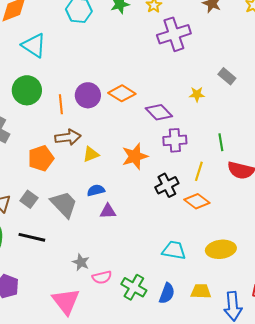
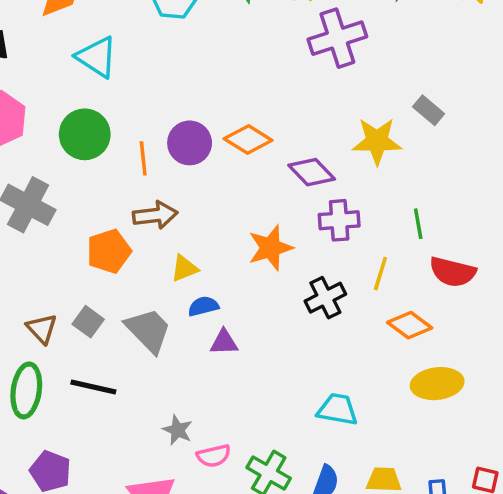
yellow star: (197, 94) -> (377, 141), size x1.8
yellow triangle: (91, 154) -> (184, 268), moved
orange diamond: (197, 201) -> (410, 325), moved
yellow ellipse: (221, 249) -> (437, 384), moved

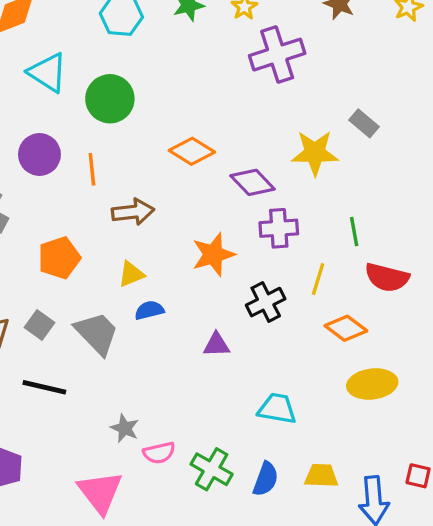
green circle: (85, 134) -> (110, 99), moved
purple circle: (190, 143) -> (39, 155), moved
brown arrow: (155, 215) -> (133, 212), moved
purple triangle: (224, 342) -> (216, 345), moved

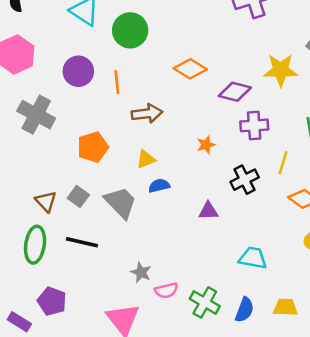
purple diamond: (253, 182) -> (235, 92), turned -32
orange star: (213, 254) -> (206, 145), size x0.6

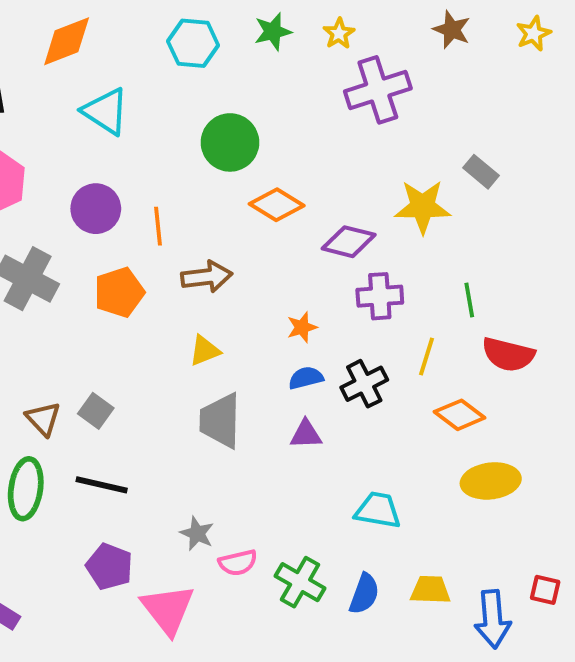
green circle: (130, 30) -> (230, 142), moved
orange pentagon: (93, 147) -> (119, 292), moved
blue semicircle: (159, 186) -> (306, 378), moved
gray trapezoid: (121, 203) -> (220, 421), moved, turned -135
purple pentagon: (52, 301) -> (109, 567), moved

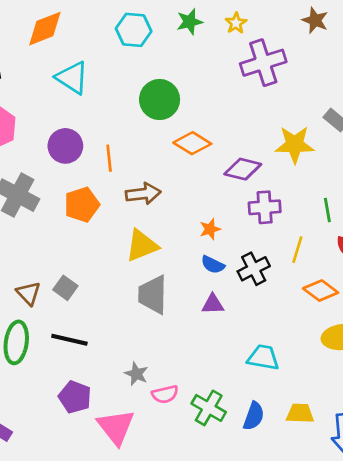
yellow triangle: (205, 351) -> (142, 246), size x1.5
blue semicircle: (306, 378) -> (213, 265), turned -140

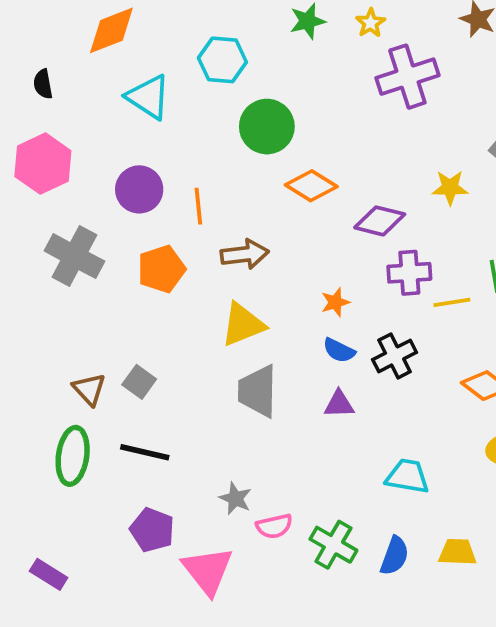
cyan hexagon: (134, 30) -> (222, 60), moved
yellow star: (295, 145) -> (450, 188), size x0.7
yellow line: (297, 250) -> (452, 302), moved, turned 64

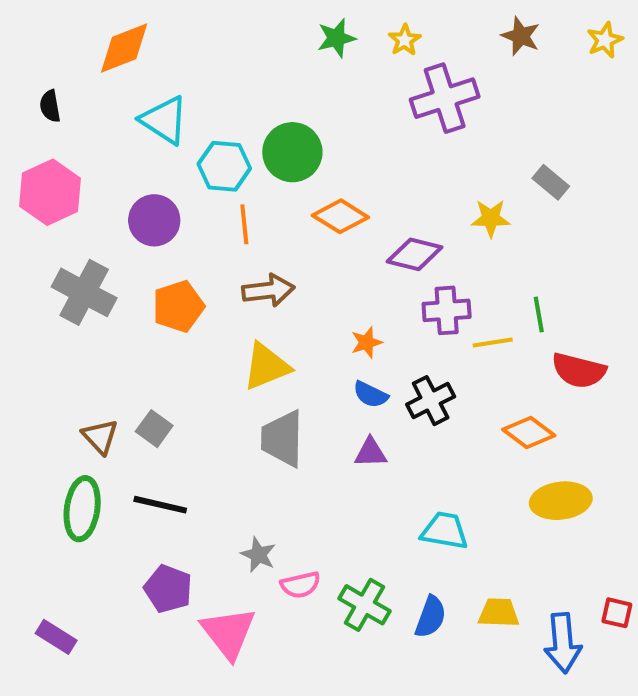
cyan hexagon: (222, 60) -> (224, 166), moved
orange line: (198, 206) -> (244, 224), moved

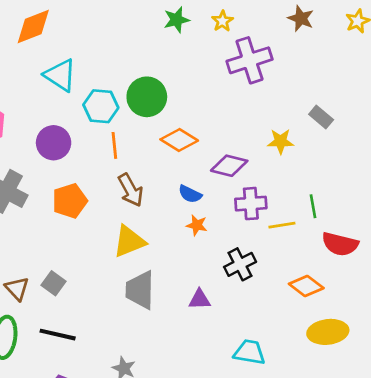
brown arrow: (268, 290) -> (131, 190), turned 68
orange star: (367, 342) -> (197, 225), turned 30
blue semicircle: (371, 395) -> (190, 194), moved

